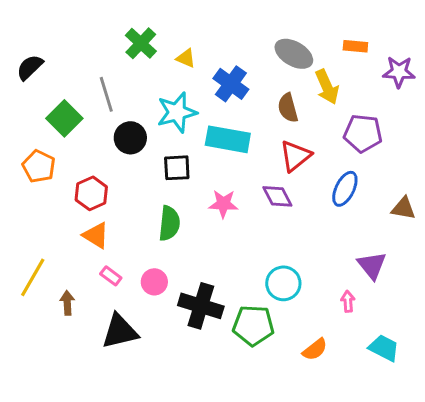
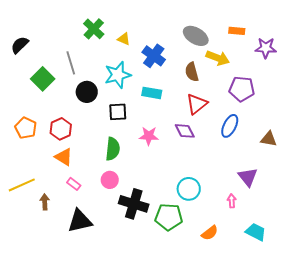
yellow arrow: (327, 87) -> (218, 58), turned -45
cyan rectangle: (228, 139) -> (152, 93), size x0.7
orange pentagon: (39, 166) -> (26, 128), moved
yellow line: (33, 277) -> (22, 185), turned 36
pink circle: (154, 282) -> (110, 180), moved

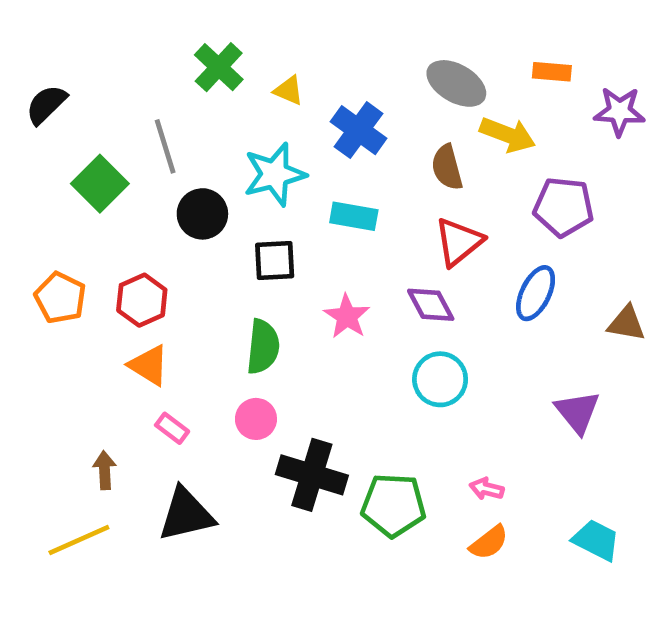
pink star: (149, 136) -> (347, 316), turned 30
yellow line: (22, 185) -> (79, 540), moved
cyan circle: (189, 189) -> (440, 379), moved
pink arrow: (232, 201) -> (487, 489), moved, turned -72

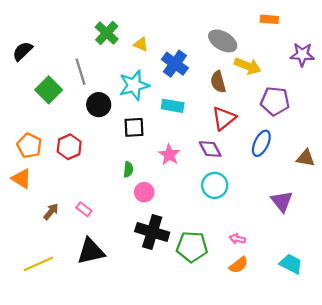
orange rectangle: (552, 72) -> (269, 19), moved
green semicircle: (263, 347) -> (128, 169), size x0.6
orange triangle: (149, 365) -> (21, 179), moved
pink circle: (256, 419) -> (144, 192), moved
brown arrow: (105, 470) -> (51, 212), moved, turned 42

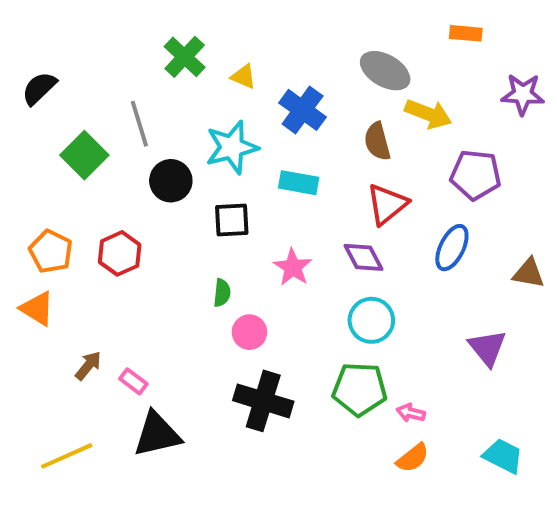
pink rectangle: (84, 209) -> (133, 381), moved
green pentagon: (192, 247) -> (360, 389), moved

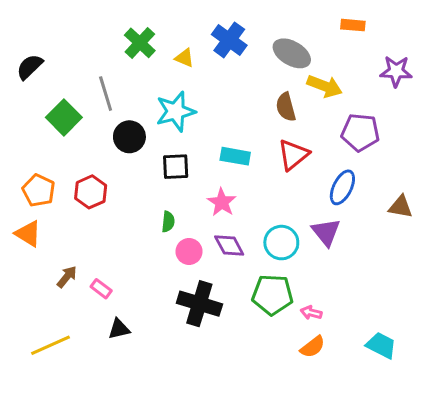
blue cross: (303, 110) -> (229, 40), moved
cyan rectangle: (299, 183) -> (235, 156), moved
purple diamond: (363, 257) -> (229, 246), moved
purple triangle: (487, 348) -> (326, 232), moved
black triangle: (157, 434) -> (119, 329), size x0.6

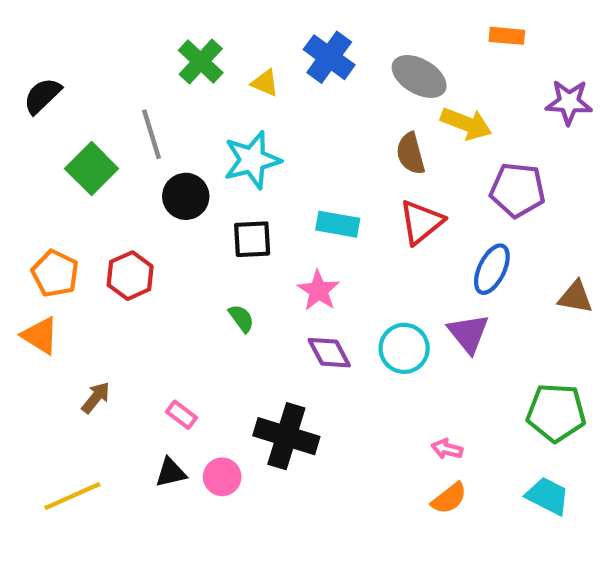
green semicircle: (168, 222) -> (241, 318), turned -42
pink circle: (189, 251) -> (222, 477), moved
pink rectangle: (101, 289) -> (181, 415), moved
green pentagon: (272, 295) -> (556, 413), moved

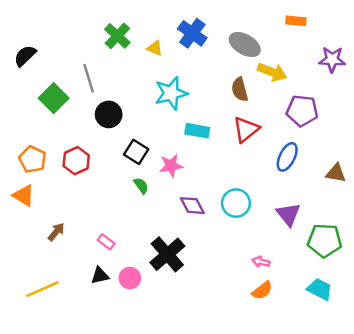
cyan star: (252, 160) -> (171, 93), moved
black square: (252, 239) -> (136, 152), moved, turned 35
pink star: (318, 291) -> (171, 166), moved, turned 30
purple triangle: (468, 333) -> (288, 214), moved
black cross: (286, 436) -> (167, 254), turned 32

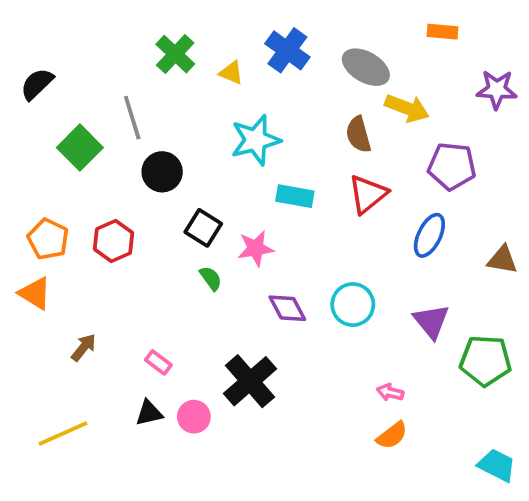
cyan trapezoid: (320, 289) -> (497, 465), moved

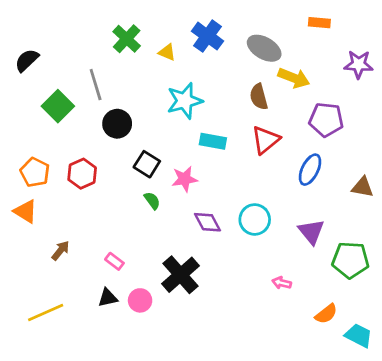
orange semicircle: (392, 435) -> (326, 314), moved

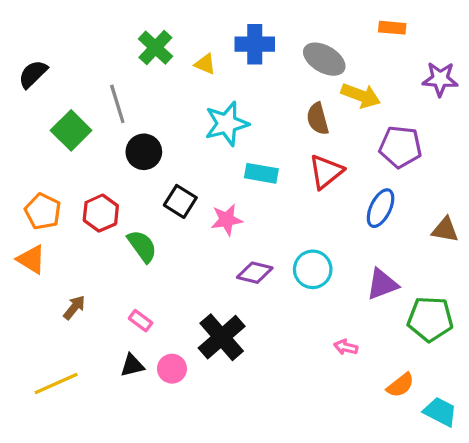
blue cross: (207, 36) -> (255, 44), turned -36
green semicircle: (152, 201) -> (142, 246), moved, size x1.5
purple diamond: (207, 222) -> (255, 273), turned -48
purple triangle: (311, 232) -> (382, 284), turned 48

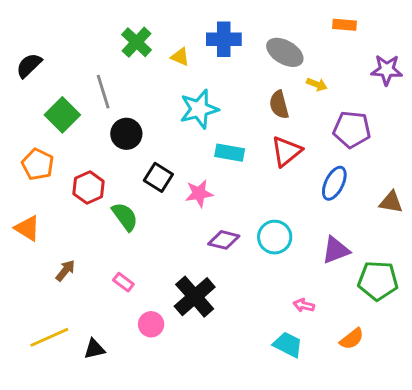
yellow arrow: (361, 96) -> (317, 84), size x0.6
orange pentagon: (43, 211) -> (38, 164), moved
black triangle: (132, 365) -> (94, 349), moved
cyan trapezoid: (440, 412) -> (288, 345), moved

